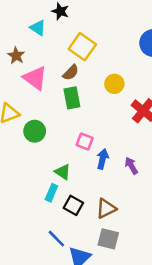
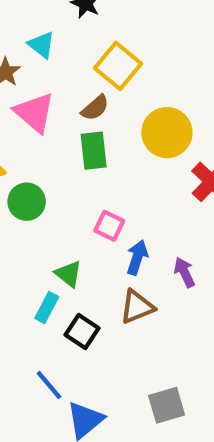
cyan triangle: (38, 28) -> (41, 45), moved
yellow circle: (114, 84) -> (167, 133), size x1.5
brown triangle: (106, 208) -> (137, 307), moved
gray square: (108, 239) -> (167, 405), moved, turned -35

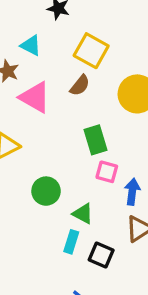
green rectangle: (94, 151) -> (96, 140), moved
green circle: (27, 202) -> (46, 191), moved

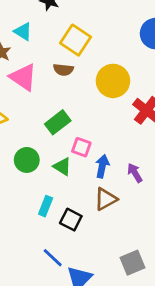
brown semicircle: (80, 85) -> (63, 70), turned 54
green rectangle: (96, 140) -> (58, 122), moved, turned 65
green triangle: (83, 214) -> (62, 167), moved

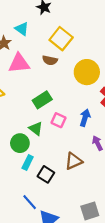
pink triangle: (23, 77) -> (19, 63), turned -45
green circle: (27, 160) -> (20, 143), moved
blue arrow: (102, 166) -> (85, 118), moved
green triangle: (62, 167) -> (36, 129), moved

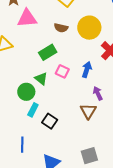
brown semicircle: (50, 60) -> (61, 28), moved
brown triangle: (74, 161) -> (88, 111), moved, turned -36
blue line: (30, 202) -> (22, 145), moved, turned 42

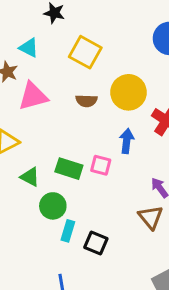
green rectangle: (48, 52) -> (69, 169), moved, turned 60
blue arrow: (87, 70) -> (127, 141), moved
green triangle: (41, 79) -> (30, 177), moved

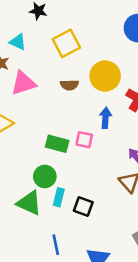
yellow square: (85, 52) -> (66, 43), turned 36
green triangle: (30, 177) -> (29, 203), moved, size x1.5

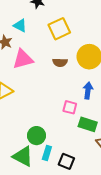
green rectangle: (57, 144) -> (88, 124), moved

